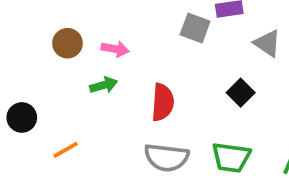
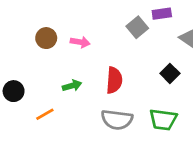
gray square: (195, 28) -> (137, 27), turned 30
green arrow: (104, 85) -> (72, 86), moved

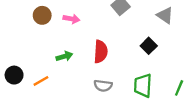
black circle: (14, 91) -> (14, 75), moved
gray semicircle: (117, 120) -> (103, 86), size x0.7
green trapezoid: (163, 120) -> (143, 86), turned 85

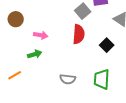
pink arrow: (71, 19) -> (41, 35), moved
red semicircle: (101, 52) -> (79, 34), moved

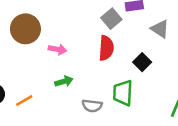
brown circle: (16, 19) -> (25, 29), size x1.5
green arrow: (35, 54) -> (64, 81), moved
green trapezoid: (102, 79) -> (123, 93), moved

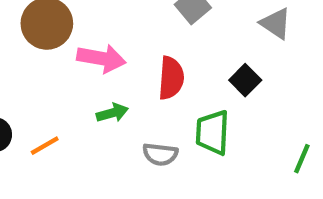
red semicircle: (106, 48) -> (171, 78), moved
pink arrow: (57, 49) -> (101, 58), size x1.5

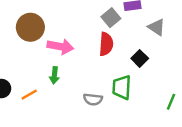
red semicircle: (171, 78) -> (106, 44), moved
green arrow: (112, 113) -> (54, 75), moved, turned 112

